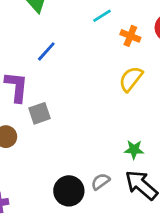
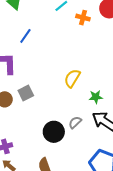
yellow semicircle: (131, 79) -> (72, 78), moved
gray square: (40, 113) -> (26, 93), moved

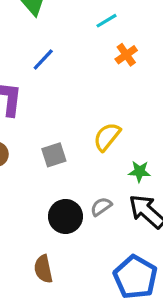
orange cross: (83, 18) -> (126, 55), moved, turned 32
gray square: (26, 93) -> (54, 155), moved

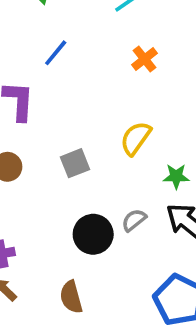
orange cross: (126, 55) -> (145, 59), moved

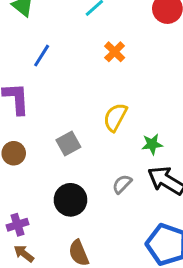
black circle: (93, 234) -> (70, 200), moved

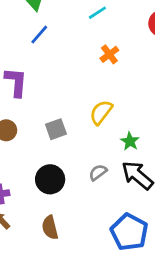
blue line: (42, 56) -> (39, 35), moved
green star: (152, 144) -> (130, 141), turned 30

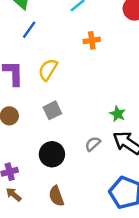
orange cross: (109, 54) -> (92, 40), turned 35
yellow semicircle: (101, 112) -> (48, 70), moved

